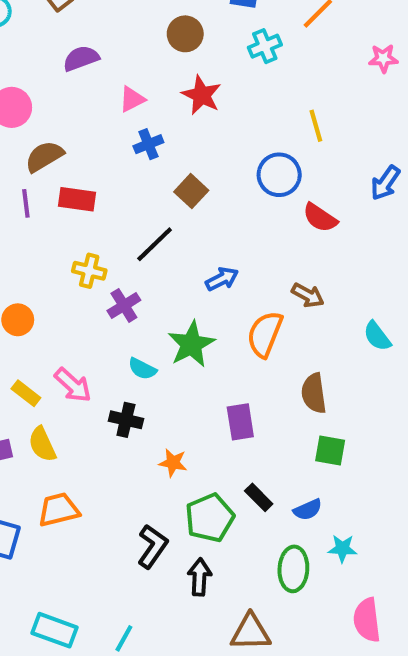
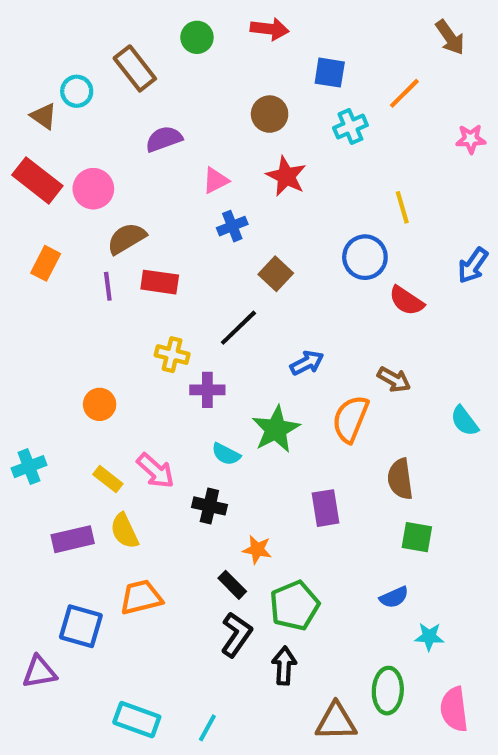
purple cross: (124, 305) -> (207, 390), turned 32
black rectangle: (259, 497) -> (232, 585), moved
green ellipse: (293, 569) -> (388, 691), moved

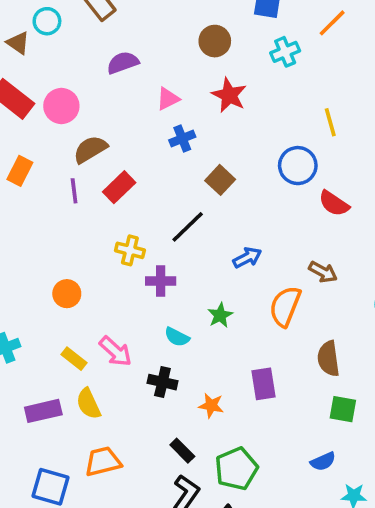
red rectangle: (160, 282) -> (119, 187), turned -52
green star: (276, 429) -> (220, 315), size x0.6
orange star: (257, 550) -> (211, 406), moved

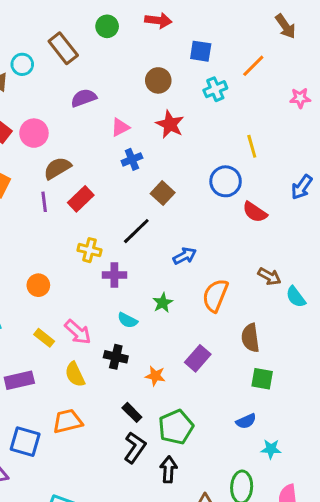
brown arrow: (323, 272) -> (269, 276), moved
purple rectangle: (263, 384) -> (198, 358), turned 50
yellow semicircle: (88, 404) -> (75, 374), moved

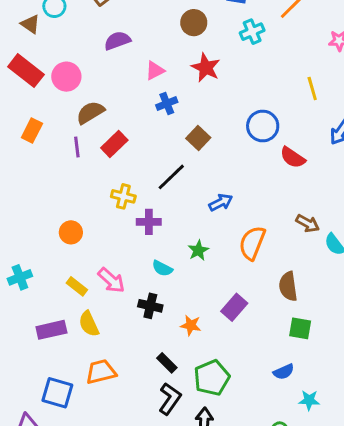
yellow line: (252, 146) -> (312, 89), moved
yellow semicircle: (75, 374) -> (89, 324), moved

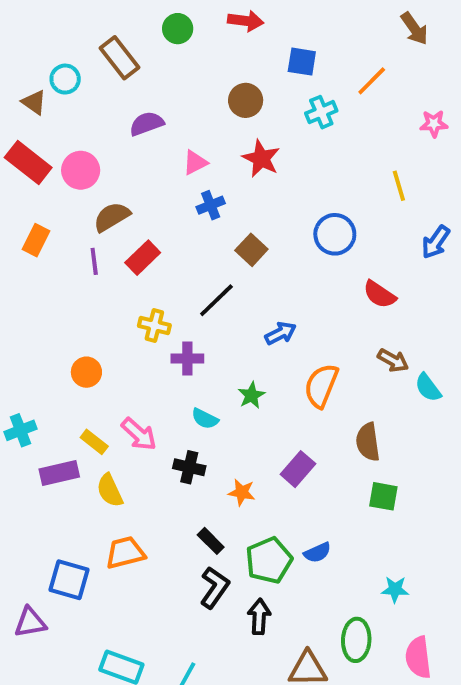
red semicircle: (293, 157) -> (379, 294), moved
purple rectangle: (51, 330) -> (59, 473), moved
blue semicircle: (284, 372) -> (317, 553), moved

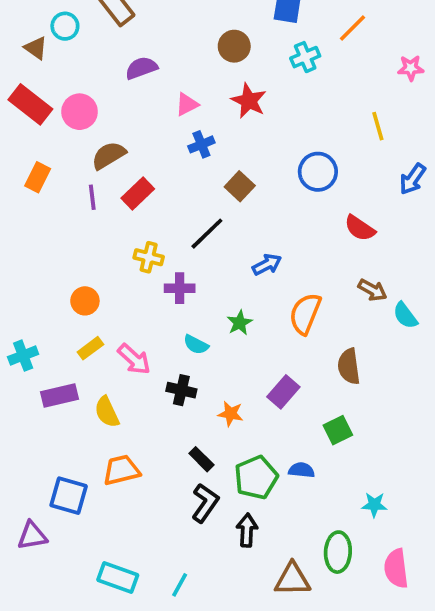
yellow rectangle: (94, 442) -> (90, 348), moved, turned -75
green square: (383, 496) -> (338, 430), moved, turned -36
blue semicircle: (317, 553) -> (302, 470), turned -150

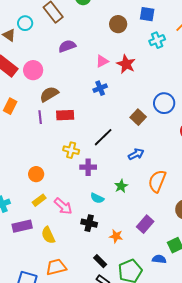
brown circle: (234, 46) -> (118, 24), moved
pink triangle: (187, 104) -> (102, 61), moved
brown square: (240, 186) -> (138, 117), moved
red rectangle: (138, 194) -> (65, 115), turned 42
blue semicircle: (302, 470) -> (159, 259), moved

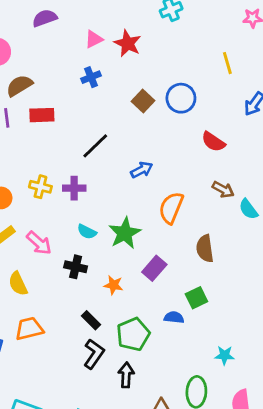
brown square: (138, 117) -> (143, 101), moved
yellow cross: (71, 150) -> (40, 187), moved
green star: (121, 186) -> (125, 233), moved, size x1.6

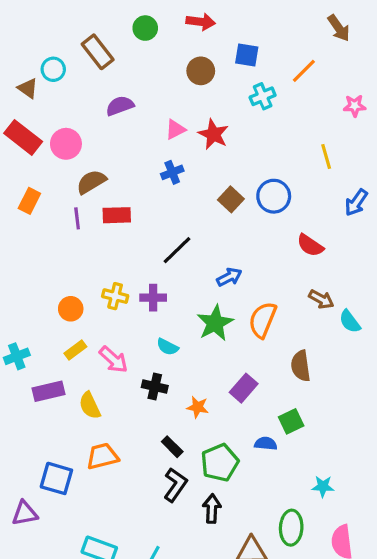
green star: (125, 233) -> (215, 323), moved

